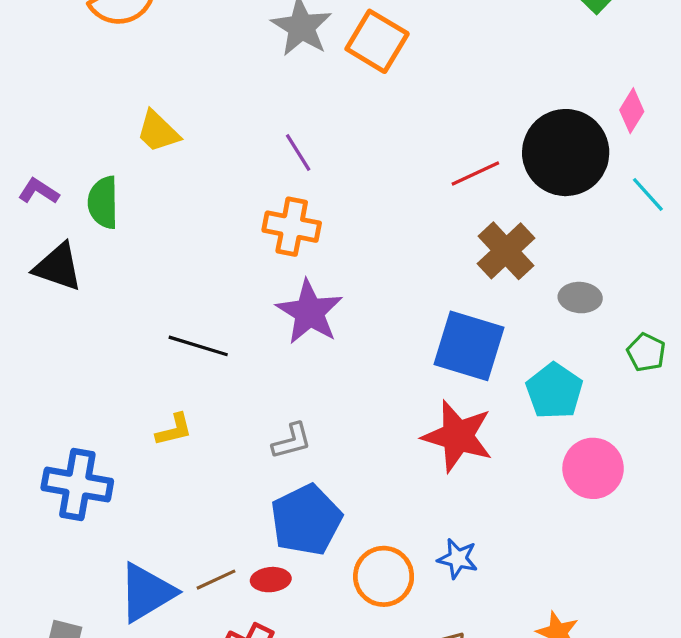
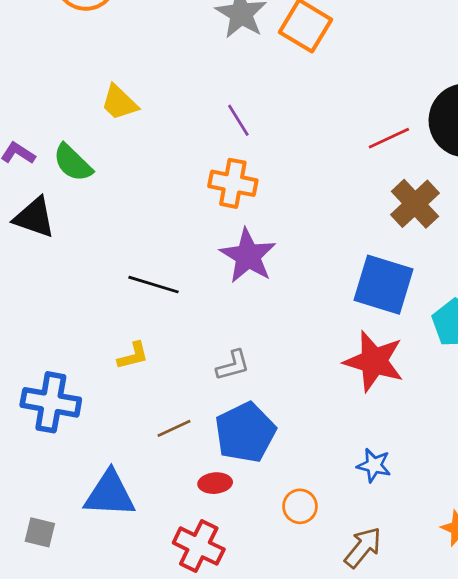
green semicircle: (103, 202) -> (73, 163), turned -45
orange circle: (384, 576) -> (300, 506), moved, size x0.7
brown line: (216, 580) -> (174, 428), moved
blue triangle: (147, 592) -> (110, 494), turned 34

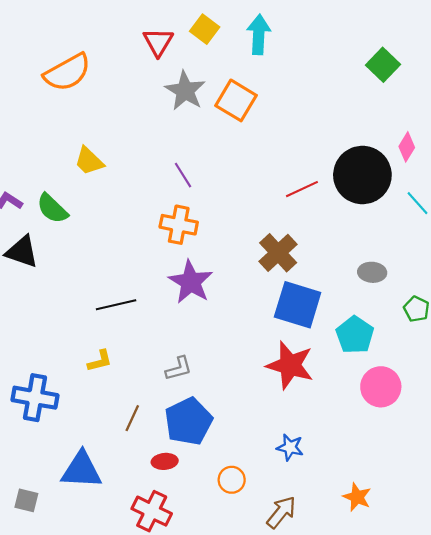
brown cross: (415, 204) -> (278, 253), moved
black line: (153, 285) -> (116, 305), turned -30
brown line: (174, 428) -> (132, 418), turned -40

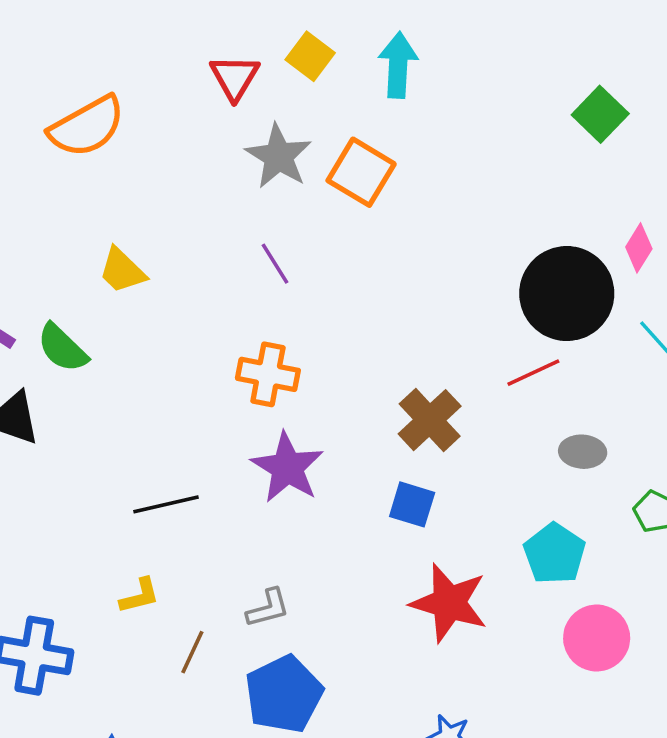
purple line: (183, 175) -> (275, 264), moved
red line: (302, 189) -> (533, 373), moved
blue square: (298, 305) -> (412, 504), moved, size x0.6
brown line: (132, 418) -> (192, 652), moved

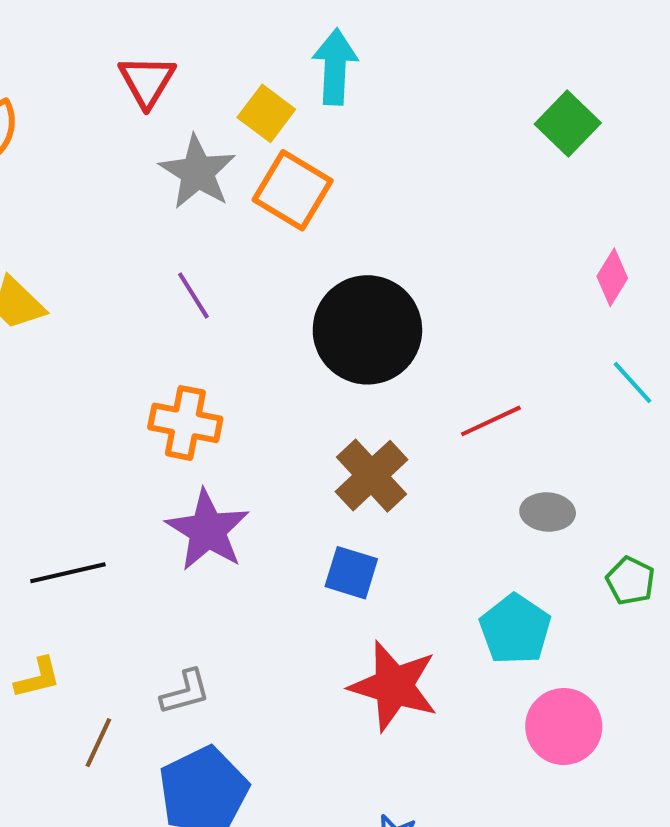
yellow square: (310, 56) -> (266, 113), moved
black circle: (567, 294) -> (367, 330), moved

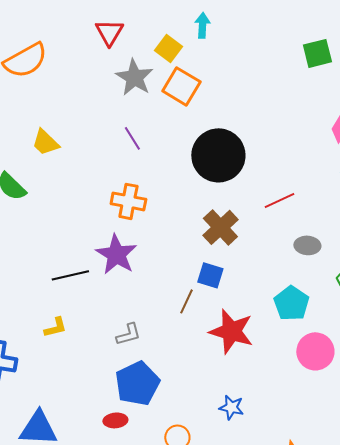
cyan arrow: (335, 67) -> (202, 25), size x0.7
green square: (568, 123) -> (317, 53), turned 32
purple star: (208, 530) -> (116, 254), moved
brown line: (98, 743) -> (186, 301), moved

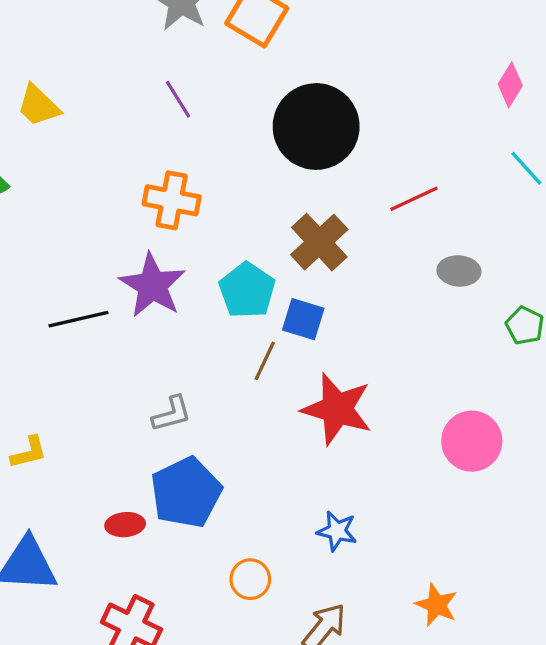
cyan pentagon: (291, 303) -> (247, 290), moved
yellow L-shape: (55, 327) -> (29, 452), moved
red ellipse: (115, 420) -> (125, 525), moved

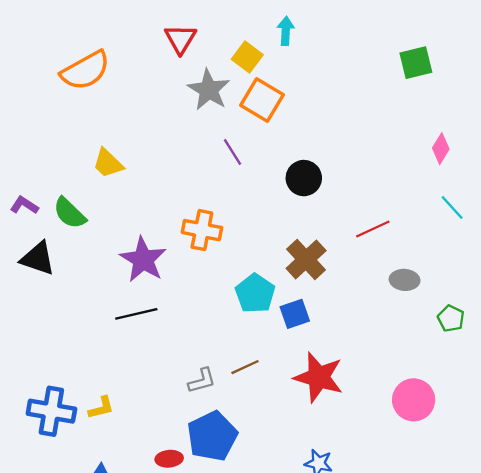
purple line: (178, 99) -> (232, 152), moved
black circle: (316, 127) -> (304, 178), size x0.6
purple star: (152, 285) -> (143, 260), moved
blue square: (303, 319) -> (295, 314), turned -36
brown line: (265, 361) -> (245, 367), moved, turned 40

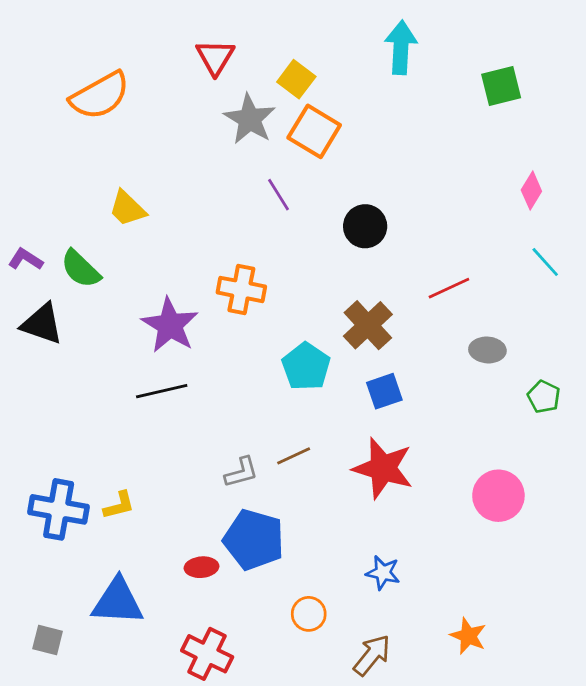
cyan arrow: (286, 31) -> (401, 48), moved, size x1.5
blue square: (295, 314) -> (384, 391), moved
blue pentagon: (212, 436) -> (254, 540), turned -30

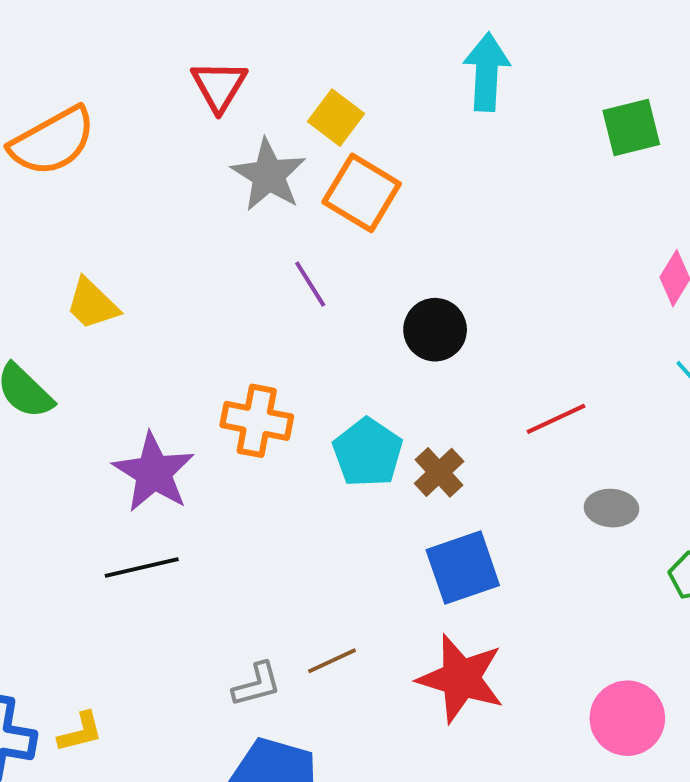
brown cross: (368, 325) -> (439, 472), size x0.7
cyan pentagon: (306, 366) -> (368, 453), moved
blue square: (384, 391) -> (463, 568), size x1.4

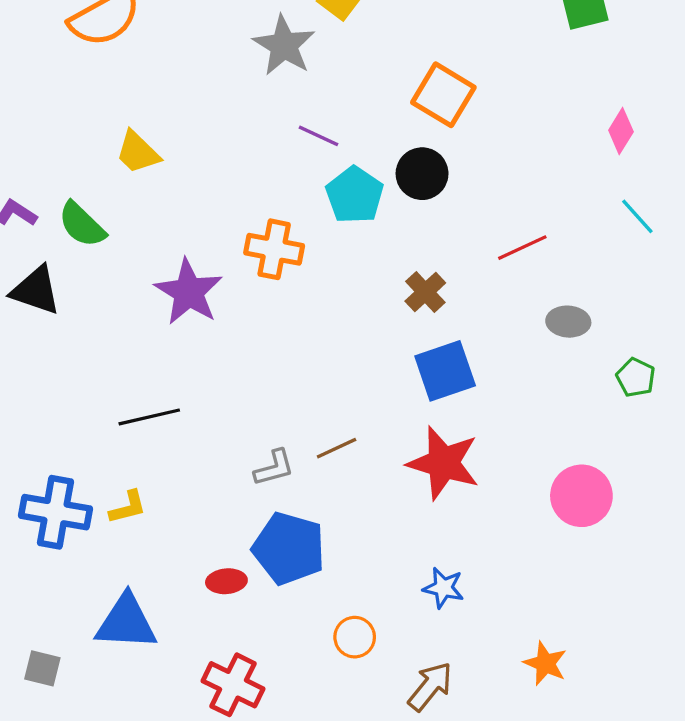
orange square: (362, 193) -> (443, 95), moved
purple line: (310, 284) -> (318, 136), turned -33
cyan pentagon: (368, 453) -> (355, 195), moved
black line: (142, 568) -> (149, 417), moved

